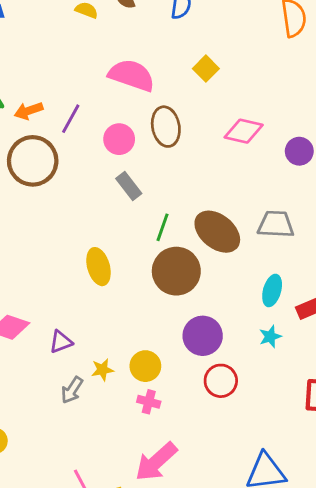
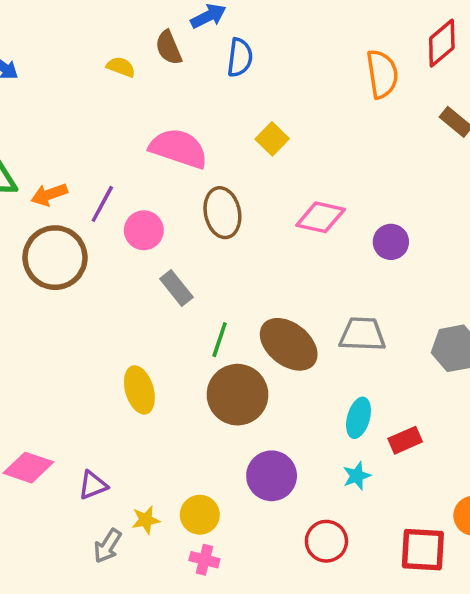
pink circle: (119, 139) -> (144, 230), moved
red circle: (221, 381) -> (326, 541), moved

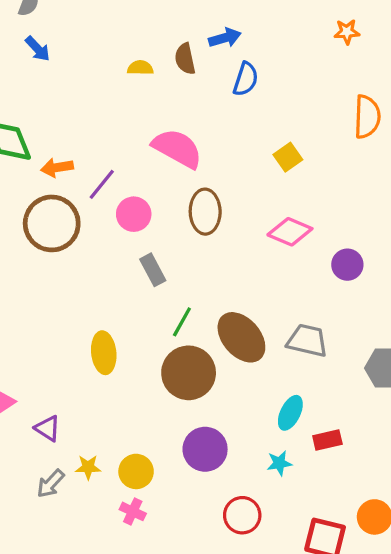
yellow semicircle: (121, 67) -> (140, 68), turned -30
yellow square: (272, 139) -> (288, 157), moved
purple triangle: (93, 485) -> (48, 428), turned 44

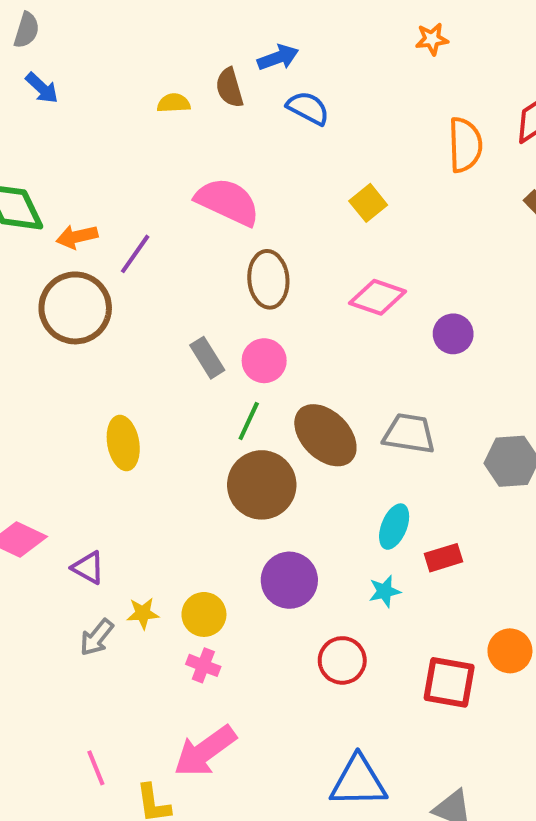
blue semicircle: (246, 79) -> (308, 108), turned -76
pink circle: (134, 214) -> (264, 361), moved
yellow ellipse: (104, 353) -> (123, 443), moved

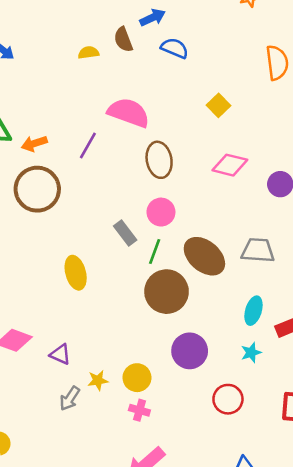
purple line: (135, 254) -> (88, 145), moved
gray rectangle: (207, 358) -> (125, 233), moved

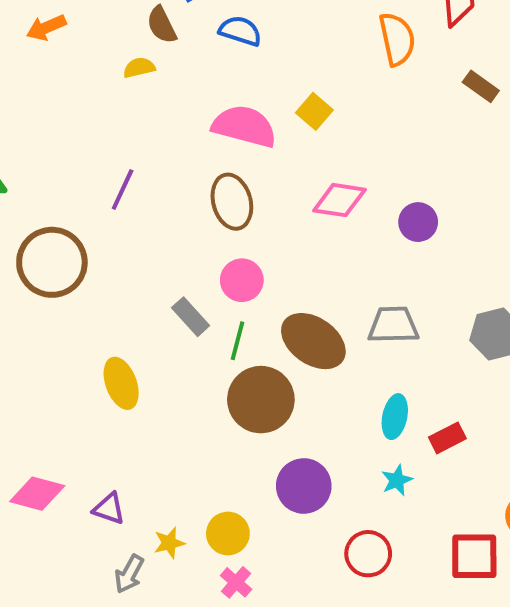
yellow semicircle: (88, 53) -> (139, 68), moved
pink semicircle: (129, 113) -> (244, 126), moved
orange arrow: (34, 143) -> (46, 27), moved
pink cross: (139, 410) -> (236, 582), turned 30

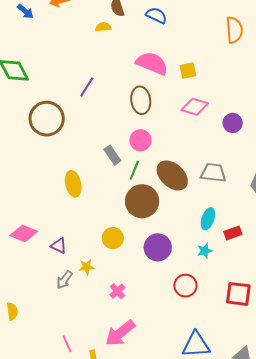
yellow square: (314, 111) -> (188, 71), moved, turned 30
yellow circle: (228, 533) -> (113, 238), moved

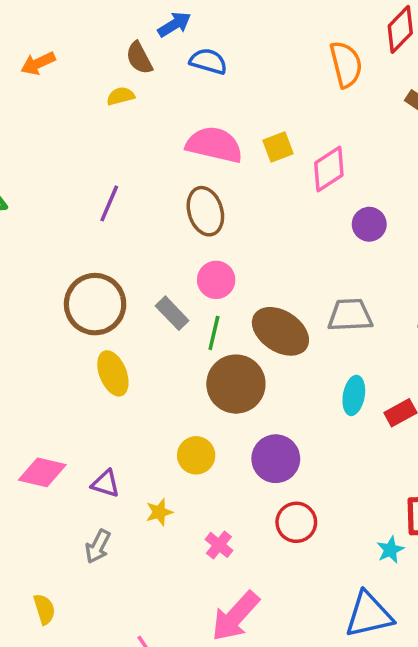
pink diamond: (195, 107) -> (329, 169), moved, turned -40
brown circle: (47, 119) -> (95, 304), moved
cyan star: (205, 251) -> (390, 550), moved
gray arrow: (65, 280) -> (98, 546), moved
red circle: (185, 286) -> (296, 522), moved

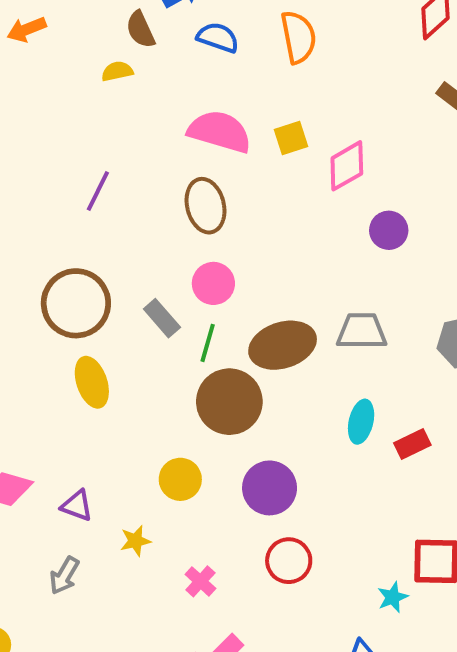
orange semicircle: (346, 64) -> (298, 37), moved
brown ellipse: (280, 331) -> (283, 345), turned -54

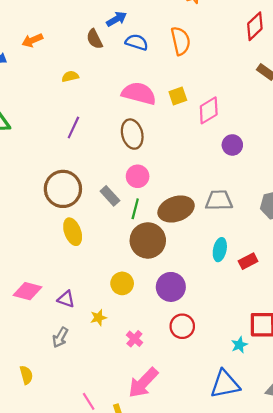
yellow semicircle: (117, 71) -> (70, 76), moved

